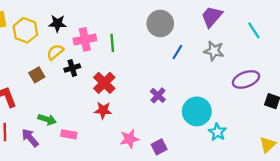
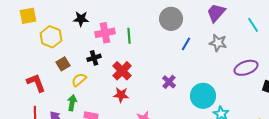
yellow hexagon: (25, 30) -> (51, 37), moved
yellow semicircle: (55, 52) -> (79, 80), moved
green arrow: (47, 119) -> (72, 103), turned -98

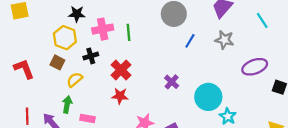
yellow hexagon: (51, 37) -> (65, 38), moved
brown square: (63, 64) -> (57, 62), turned -32
red L-shape: (36, 83) -> (24, 69), moved

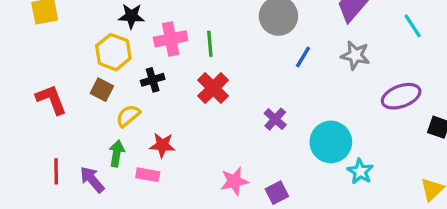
red cross: (121, 70) -> (213, 88), moved
red star: (120, 96) -> (162, 145), moved

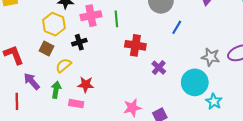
gray star: (355, 55) -> (211, 57), moved
red cross: (213, 88) -> (135, 45), moved, turned -36
purple arrow: (92, 180) -> (32, 81), moved

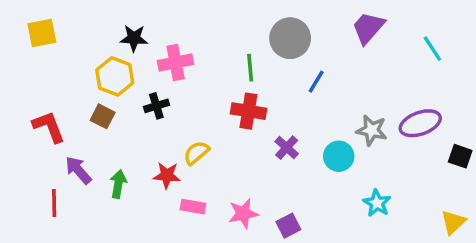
green line: (116, 19) -> (250, 68), moved
yellow semicircle: (63, 65) -> (196, 153), moved
cyan circle: (195, 82) -> (339, 156), moved, size x0.7
pink rectangle: (76, 104) -> (193, 207), moved

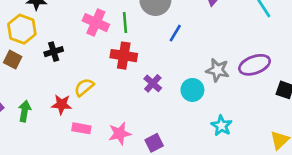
pink cross: (176, 62) -> (96, 23), moved, turned 35

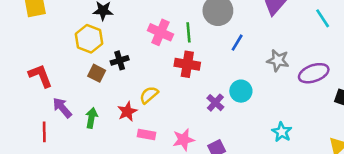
brown square: (13, 60) -> (97, 73), moved
gray star: (218, 70) -> (278, 60), moved
purple cross: (153, 83) -> (215, 103), moved
cyan circle: (192, 90) -> (241, 91), moved
red star: (62, 104) -> (127, 111), turned -30

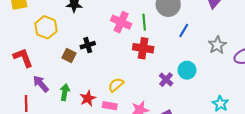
yellow hexagon: (89, 39) -> (46, 27), moved
gray star: (278, 60) -> (217, 45), turned 30
yellow semicircle: (149, 95) -> (116, 85), moved
red star: (127, 111) -> (88, 98), moved

